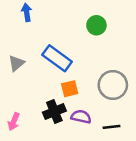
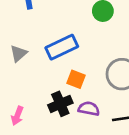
blue rectangle: (57, 58) -> (62, 47), turned -60
orange square: (70, 89) -> (76, 79), turned 36

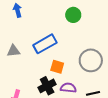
gray triangle: (19, 53) -> (13, 51), turned 40

